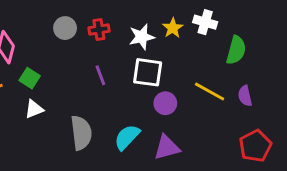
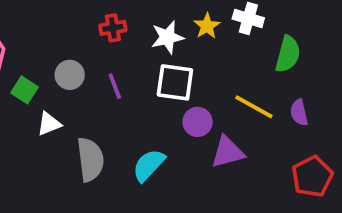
gray circle: (65, 28) -> (70, 75), moved
white triangle: (34, 109) -> (49, 124), moved
purple triangle: (167, 147) -> (228, 152), moved

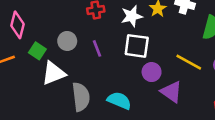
white triangle: (49, 124) -> (54, 73), size x1.5
purple triangle: (228, 152) -> (171, 92), turned 50
cyan semicircle: (149, 165) -> (119, 101), turned 70

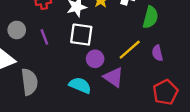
yellow line: (189, 62) -> (130, 50), turned -70
cyan semicircle: (119, 101) -> (80, 85), moved

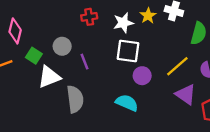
purple line: (44, 37) -> (84, 62), moved
purple triangle: (114, 77) -> (186, 94), moved

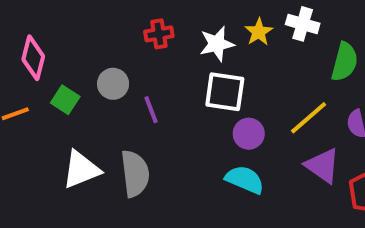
white triangle: (49, 77) -> (81, 170), moved
cyan semicircle: (127, 103) -> (245, 180), moved

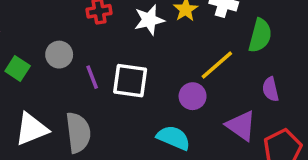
white square: (225, 92) -> (130, 81), moved
yellow line: (309, 118) -> (217, 65), moved
purple circle: (249, 134) -> (193, 96), moved

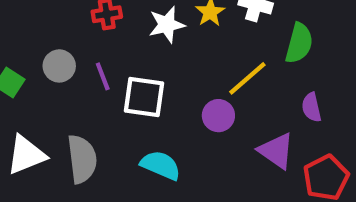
purple line: (92, 77) -> (103, 76), moved
cyan semicircle: (173, 138) -> (161, 165), moved

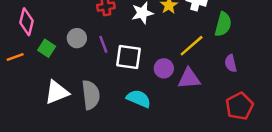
purple circle: (218, 116) -> (164, 68), moved
purple triangle: (276, 151) -> (189, 78), moved, turned -40

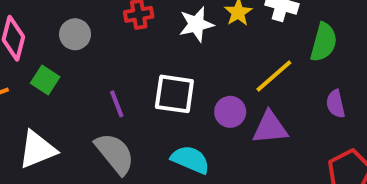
gray circle: (77, 38) -> (75, 34), moved
purple line: (103, 44) -> (117, 104), moved
white triangle: (57, 92) -> (37, 150), moved
gray semicircle: (91, 95) -> (115, 154), turned -32

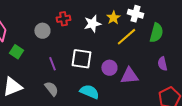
gray circle: (75, 34) -> (42, 31), moved
yellow line: (274, 76) -> (126, 37), moved
gray semicircle: (115, 154) -> (51, 89), size x0.7

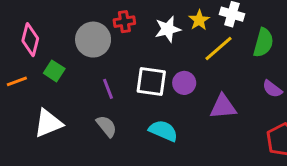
gray circle: (42, 31) -> (93, 40), size x1.5
purple semicircle: (162, 64) -> (272, 89), turned -40
purple circle: (109, 68) -> (184, 83), moved

